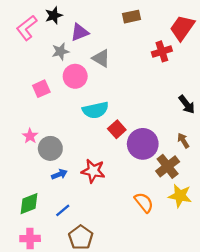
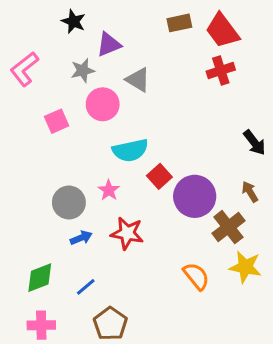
black star: (54, 15) -> (73, 21), turned -30
pink L-shape: (27, 28) -> (24, 69), moved
red trapezoid: (182, 28) -> (222, 31), moved, turned -72
pink star: (30, 136) -> (109, 190), moved

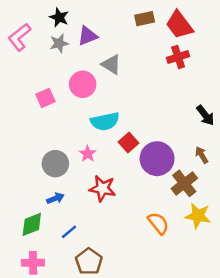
pink L-shape: (24, 69) -> (19, 37), moved
gray star: (83, 71) -> (59, 43), moved
blue arrow: (81, 238) -> (55, 198), moved

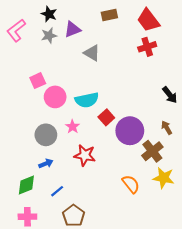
brown rectangle: (145, 19) -> (109, 15), moved
pink circle: (83, 84) -> (55, 97), moved

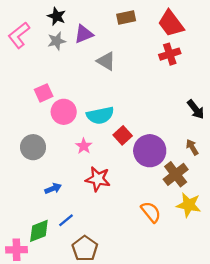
gray circle: (46, 135) -> (33, 147), moved
green diamond: (26, 185) -> (39, 231), moved
pink cross: (27, 217) -> (16, 250), moved

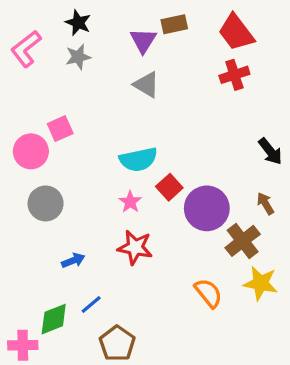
purple triangle: (84, 34) -> (143, 41), moved, turned -36
pink circle: (64, 112) -> (31, 151), moved
pink star: (84, 146) -> (130, 202), moved

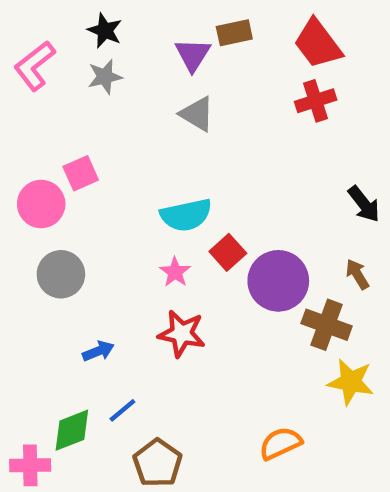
brown cross: (243, 241) -> (327, 325), turned -32
orange semicircle: (208, 293) -> (280, 443), moved, turned -76

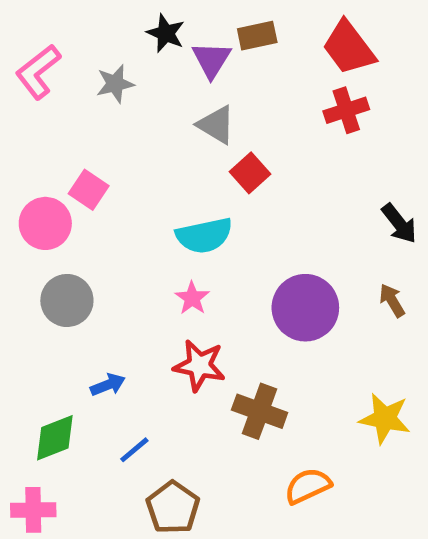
black star: (105, 31) -> (166, 33), moved
pink square: (81, 173) -> (89, 190), turned -32
red square: (228, 252) -> (250, 173), moved
brown cross: (327, 325) -> (260, 411), moved
green diamond: (72, 430) -> (55, 438), moved

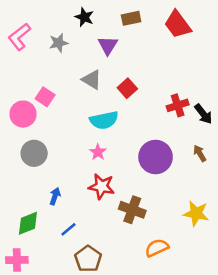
purple triangle: (211, 60) -> (108, 45), moved
red cross: (346, 110) -> (178, 105), moved
gray triangle: (216, 125) -> (92, 80), moved
blue arrow: (108, 385) -> (55, 196), turned -49

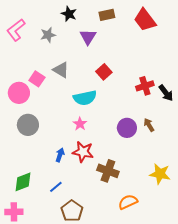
gray triangle: (92, 80) -> (61, 70), moved
brown arrow: (200, 153) -> (149, 125), moved
purple circle: (156, 157) -> (127, 128), size x0.7
blue arrow: (55, 196) -> (60, 155), moved

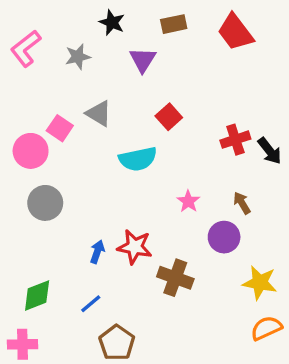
pink star: (80, 124) -> (188, 201), moved
purple circle: (127, 128) -> (224, 237), moved
orange semicircle: (128, 202) -> (266, 328), moved

